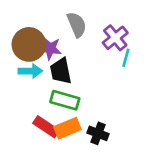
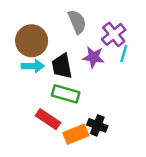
purple star: (50, 48) -> (93, 57), moved
orange rectangle: (67, 128) -> (76, 134), moved

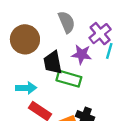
cyan arrow: (33, 66) -> (26, 88), moved
green rectangle: (66, 94) -> (69, 79), moved

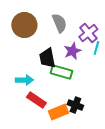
brown circle: (25, 39) -> (24, 25), moved
purple star: (82, 54) -> (72, 51), turned -30

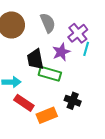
black cross: (75, 105) -> (73, 101), moved

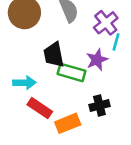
purple star: (61, 52) -> (97, 60), moved
black cross: (73, 101) -> (99, 105), turned -35

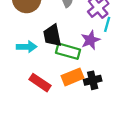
cyan arrow: (24, 83) -> (27, 47), moved
orange rectangle: (68, 123) -> (72, 77), moved

